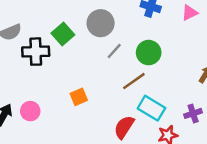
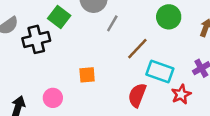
green circle: (149, 53) -> (169, 17), moved
orange square: (79, 97) -> (87, 75), turned 30
pink circle: (30, 111) -> (53, 98), moved

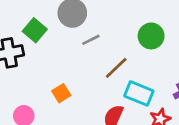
gray line: (112, 23) -> (91, 40), turned 30
orange square: (87, 75) -> (61, 93), turned -30

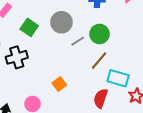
green square: (35, 30) -> (29, 27), moved
green circle: (151, 36) -> (99, 34), moved

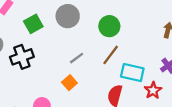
green square: (29, 27) -> (33, 24), turned 30
gray line: (78, 41) -> (77, 58), moved

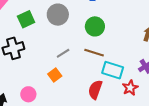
brown line: (111, 55) -> (94, 53), turned 66

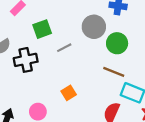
gray circle: (58, 15) -> (94, 27), moved
gray line: (63, 53) -> (64, 48), moved

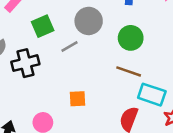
gray circle: (94, 27) -> (89, 21), moved
orange square: (69, 93) -> (78, 99), turned 32

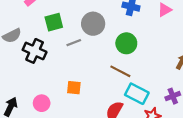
black cross: (25, 63) -> (35, 51), turned 30

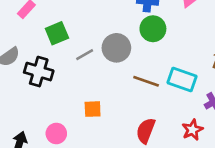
gray circle: (93, 24) -> (116, 48), moved
green circle: (126, 43) -> (153, 29), moved
cyan rectangle: (137, 94) -> (182, 79), moved

